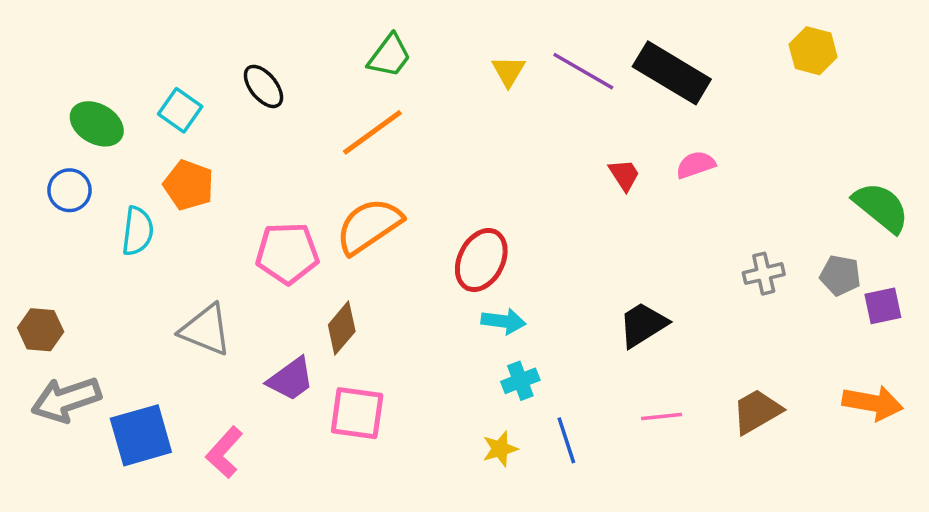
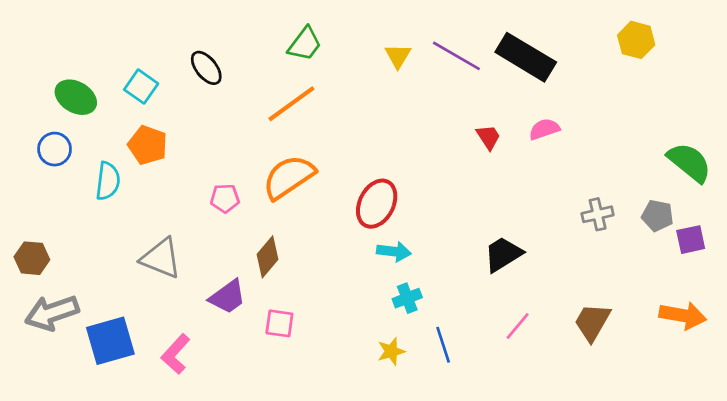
pink pentagon: (287, 253) -> (225, 198), size x0.6
brown trapezoid: (757, 411) -> (592, 322), turned -30
pink square: (357, 413) -> (279, 323), size x0.7
pink line: (662, 417) -> (518, 326), turned -44

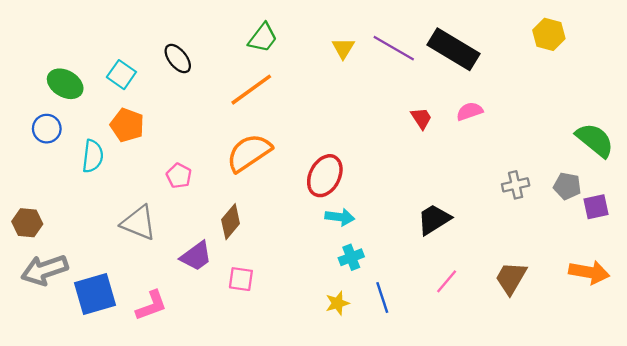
pink pentagon: (225, 198) -> (179, 176), moved, turned 30
pink L-shape: (176, 354) -> (151, 306), turned -152

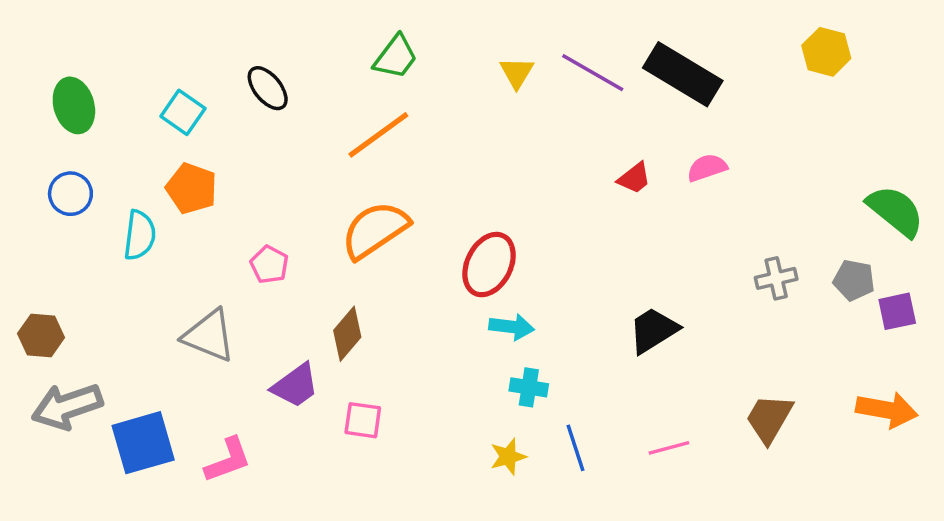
green ellipse: (65, 84) -> (74, 105), moved, turned 44
red trapezoid: (421, 118) -> (634, 178), turned 85
cyan cross: (351, 257) -> (529, 387), turned 30
pink line: (447, 281) -> (669, 448), moved, turned 35

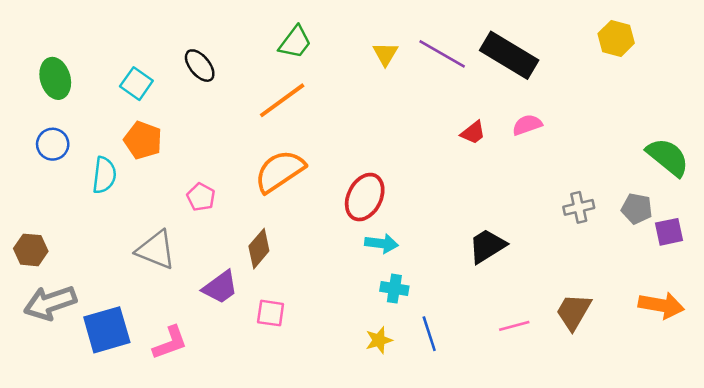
pink line: (669, 448) -> (514, 326), moved

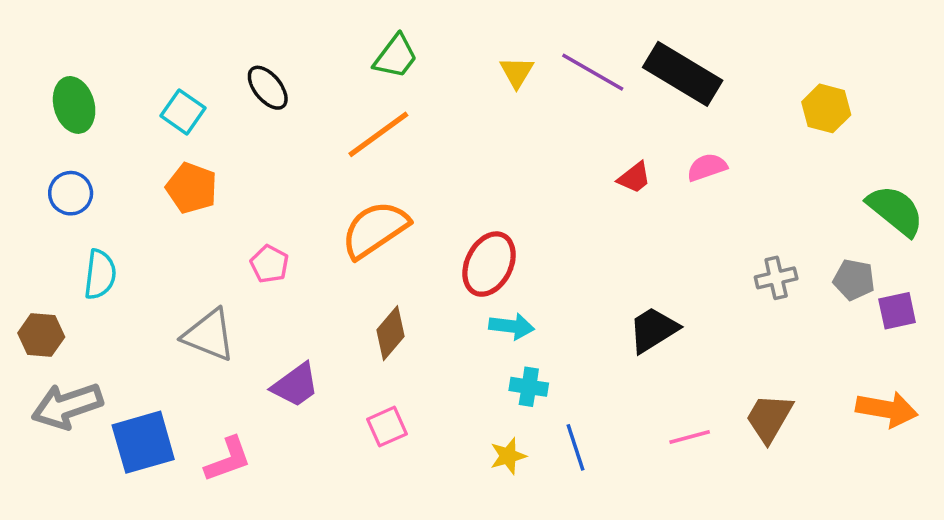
yellow hexagon: (616, 38) -> (826, 108), moved
cyan semicircle: (104, 175) -> (100, 274), moved
brown diamond: (259, 249) -> (390, 333), moved
pink square: (271, 313) -> (387, 427), moved, turned -32

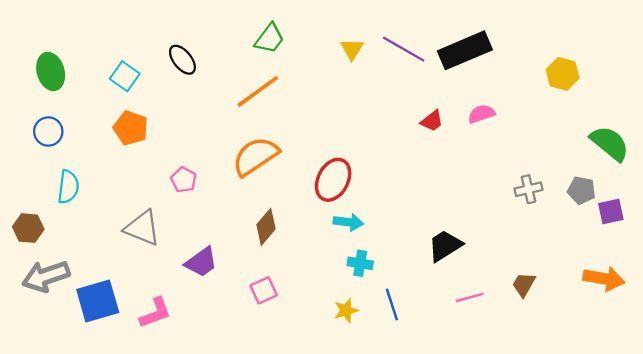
black rectangle: (683, 74) -> (465, 50), turned -54
black trapezoid: (653, 330) -> (445, 246), moved
brown trapezoid: (769, 418) -> (524, 285), size x0.7

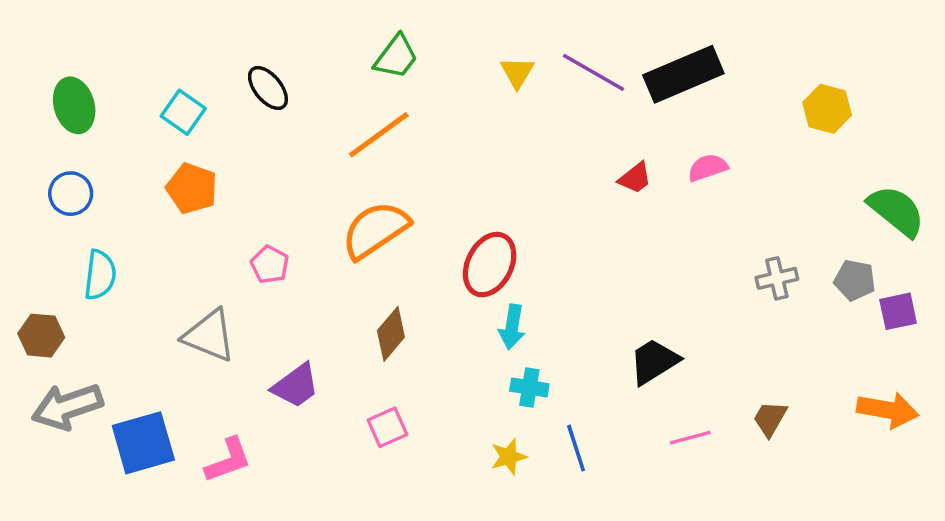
cyan arrow: (348, 222) -> (512, 327), turned 92

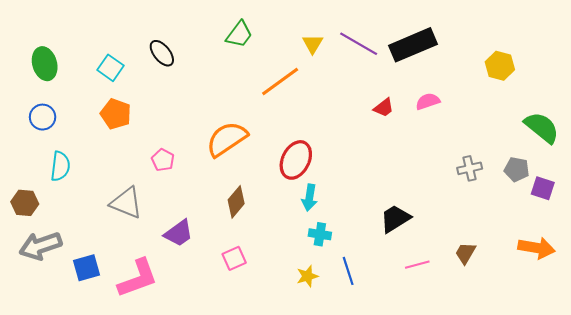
orange line: (379, 135) -> (280, 81), moved
purple square: (898, 311) -> (543, 188), turned 30
blue square: (143, 443) -> (86, 268), size x0.7
pink L-shape: (228, 460) -> (138, 278), size x1.4

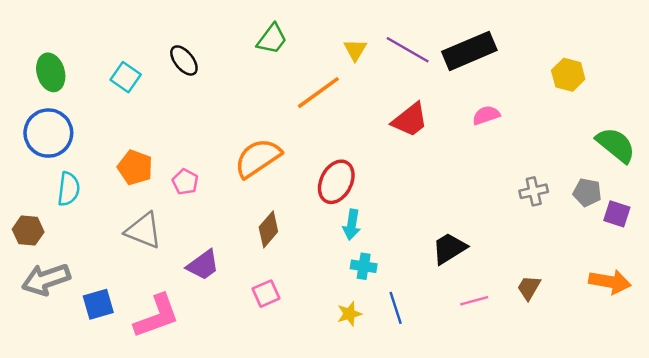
red trapezoid: (384, 108) -> (410, 120), moved, size x1.6
orange pentagon: (116, 114) -> (135, 168), moved
blue circle: (43, 117) -> (48, 133), size x1.6

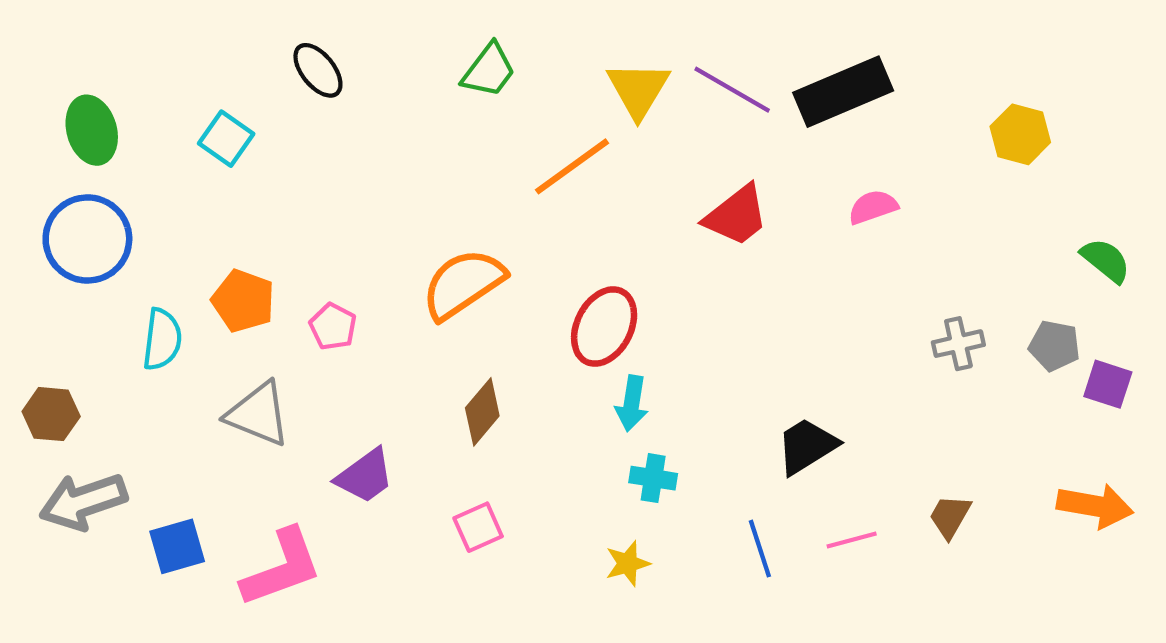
yellow triangle: (355, 50) -> (638, 90), size x1.5
black ellipse: (184, 60) -> (318, 70), moved
green semicircle: (616, 145) -> (1106, 260), size x0.7
cyan semicircle: (69, 189) -> (162, 339), moved
blue line: (396, 308) -> (760, 549), moved

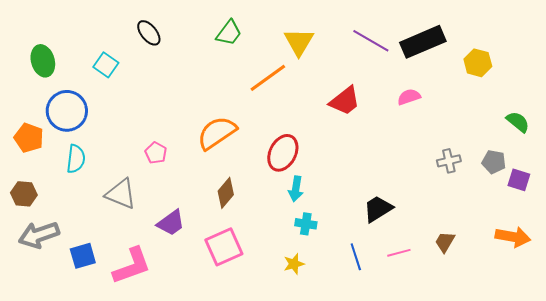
purple line: (732, 90) -> (371, 41), moved
black rectangle: (843, 92) -> (423, 42), moved
blue circle: (87, 239) -> (67, 111), moved
orange pentagon: (243, 301) -> (29, 138), moved
pink square: (478, 527) -> (224, 247), size x1.6

